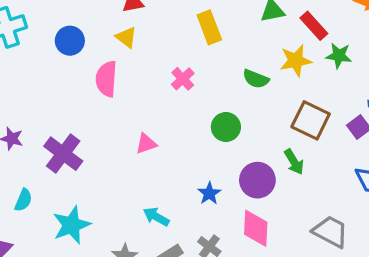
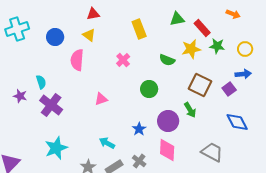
cyan semicircle: (23, 200) -> (41, 82), moved, turned -40

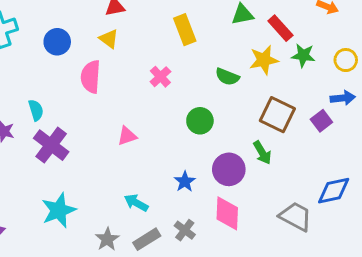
blue diamond: (237, 122) -> (334, 191), moved, turned -75

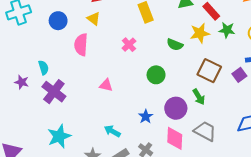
pink triangle: (127, 136) -> (106, 85), turned 32
gray trapezoid: (296, 216) -> (205, 131), moved

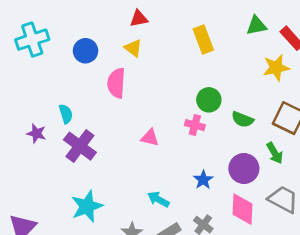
pink cross: (129, 45) -> (195, 125), moved, turned -32
green semicircle: (175, 45) -> (242, 119), moved
green circle: (156, 75) -> (209, 100), moved

